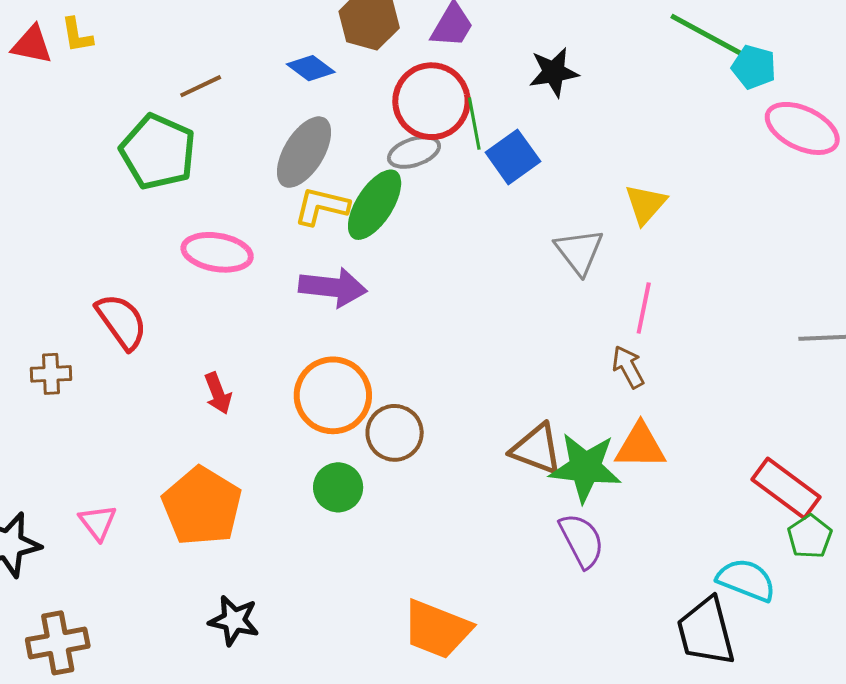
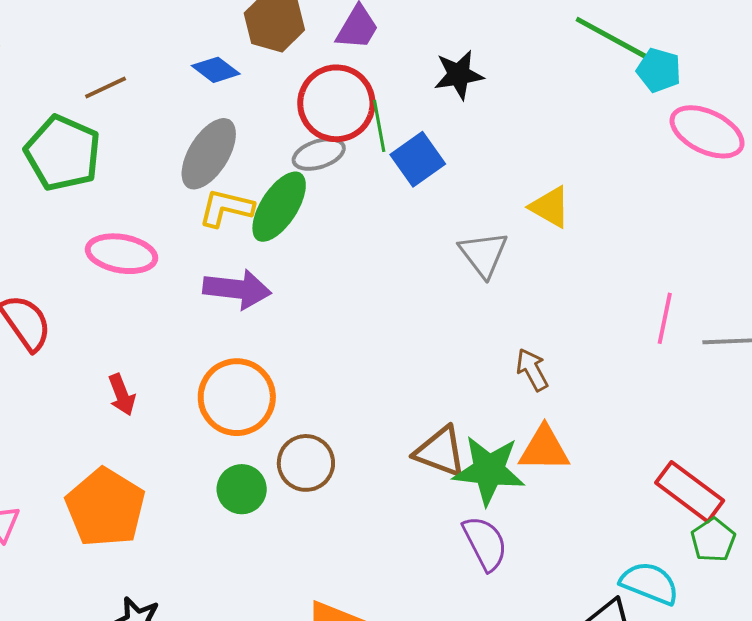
yellow triangle: (646, 204) -> (550, 207), turned -42
pink line: (644, 308) -> (665, 318), moved
brown circle: (395, 433) -> (306, 463), moved

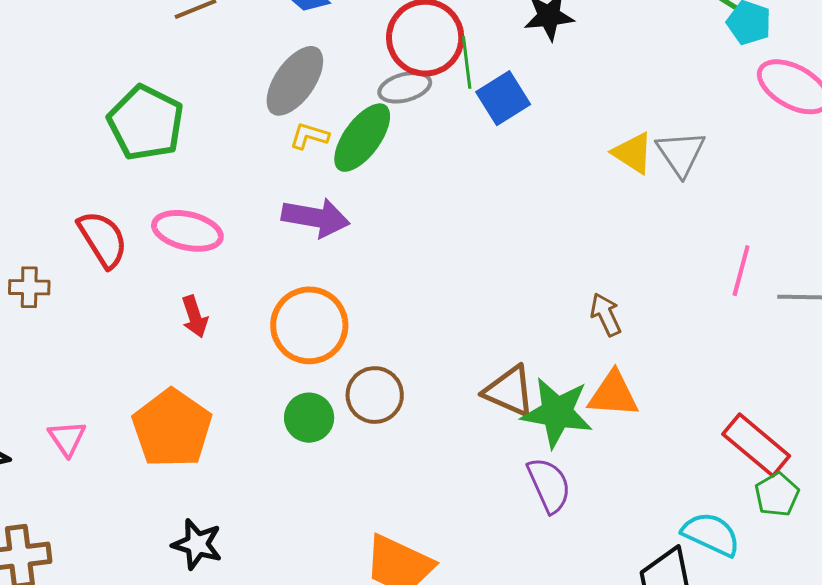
green pentagon: (63, 153) -> (146, 123), moved
yellow L-shape: (226, 208) -> (309, 136), size x0.7
pink ellipse: (122, 254) -> (187, 231), moved
gray triangle: (484, 254) -> (681, 153), moved

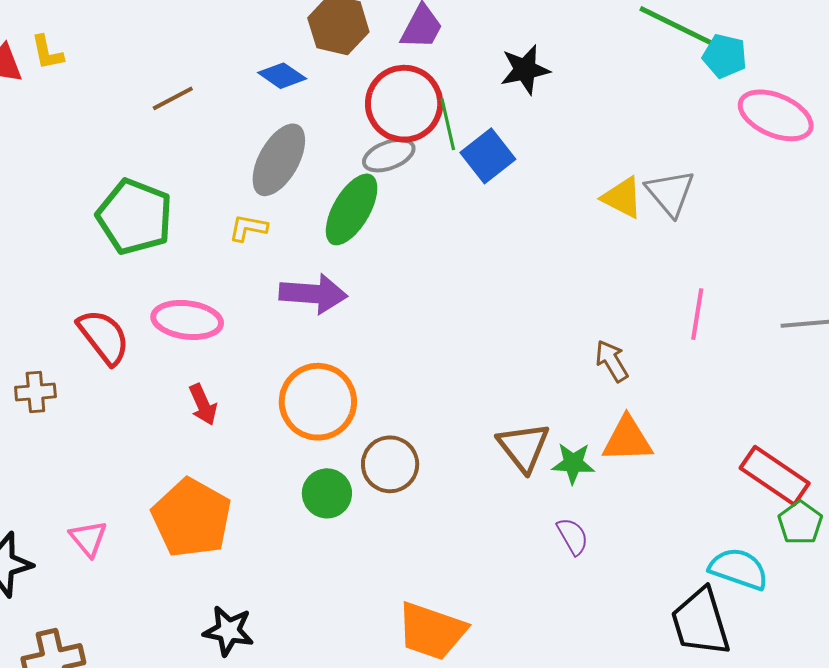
yellow L-shape: (309, 136) -> (248, 228), moved
pink line: (741, 271) -> (697, 314), moved
brown triangle: (509, 391) -> (524, 447), turned 34
green star: (557, 412) -> (573, 463), size x0.6
purple semicircle: (549, 485) -> (573, 536), size x0.7

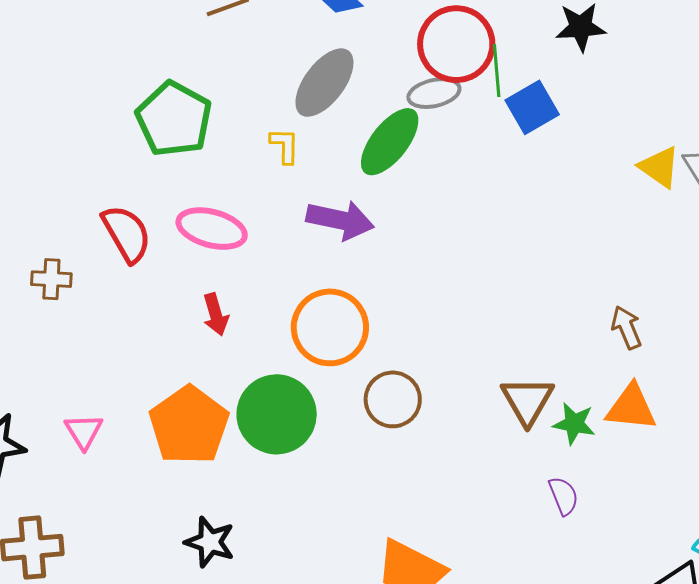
yellow L-shape: (248, 228) -> (285, 146), turned 72
green circle: (327, 493) -> (277, 414), moved, size x1.6

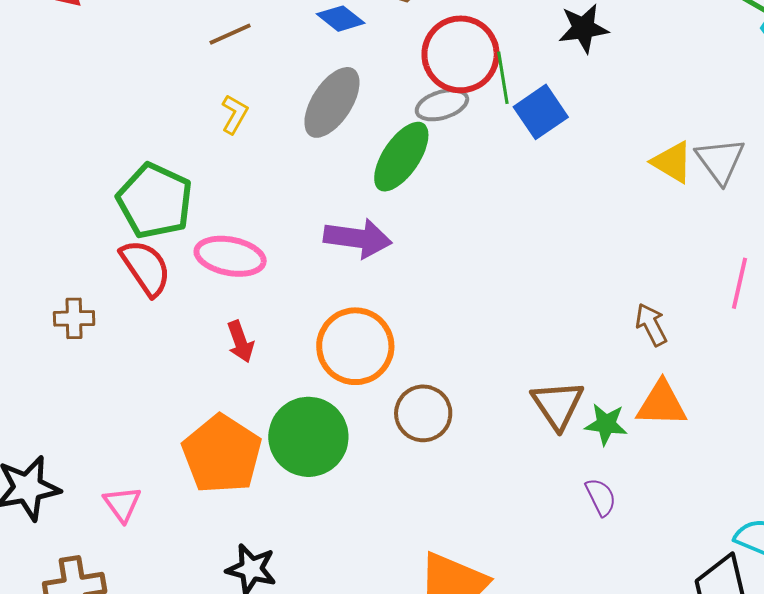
green pentagon: (174, 119) -> (155, 201), moved
yellow L-shape: (285, 146) -> (235, 114), moved, turned 33
pink triangle: (84, 431) -> (122, 504), moved

